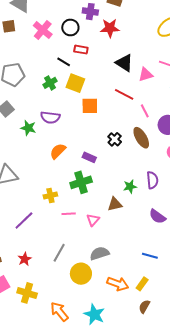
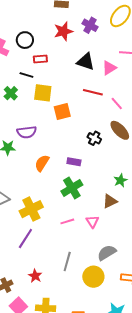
purple cross: (90, 12) -> (90, 25), moved, turned 35
green cross: (50, 83) -> (11, 93), moved
yellow cross: (50, 196) -> (31, 209), moved, size x1.6

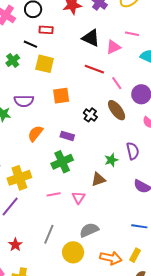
orange square: (62, 111) -> (61, 96), moved

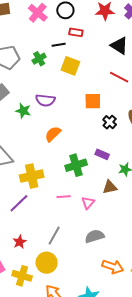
black line: (30, 44) -> (59, 45), turned -40
orange square: (61, 96) -> (93, 101), moved
purple rectangle: (67, 136) -> (102, 154), moved
yellow circle: (73, 252) -> (47, 263), moved

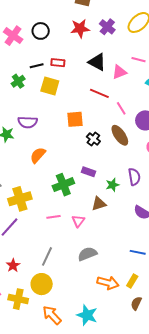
red rectangle: (76, 32) -> (58, 63), moved

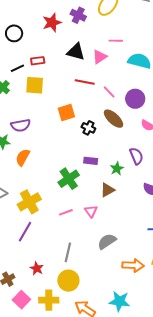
orange semicircle: (38, 155) -> (23, 157), moved

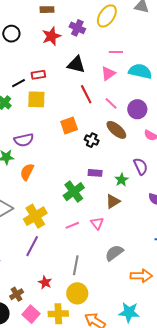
black circle: (14, 33) -> (11, 34), moved
pink triangle: (100, 57) -> (108, 73), moved
red line: (85, 82) -> (86, 94), turned 54

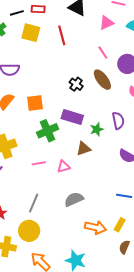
red line: (86, 94) -> (62, 35), moved
orange square: (69, 125) -> (35, 103), moved
purple rectangle: (95, 173) -> (72, 117), size x1.5
pink triangle: (97, 223) -> (64, 167), turned 40

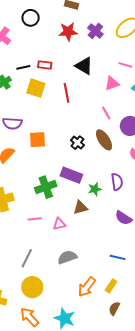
orange square: (35, 103) -> (38, 140), moved
orange arrow: (95, 227) -> (87, 287), turned 110
yellow circle: (29, 231) -> (32, 287), moved

